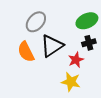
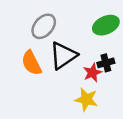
black cross: (89, 43) -> (106, 63), moved

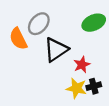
orange semicircle: (32, 63) -> (18, 39), moved
black cross: (106, 63) -> (94, 86), moved

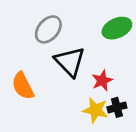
orange semicircle: (18, 39) -> (23, 86), moved
black triangle: (56, 50) -> (70, 62), turned -40

